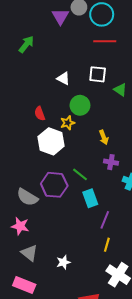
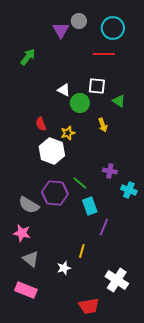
cyan circle: (102, 14) -> (113, 28), moved
green circle: (80, 105) -> (80, 103), moved
yellow arrow: (104, 137) -> (103, 125), moved
yellow line: (107, 245) -> (82, 251), moved

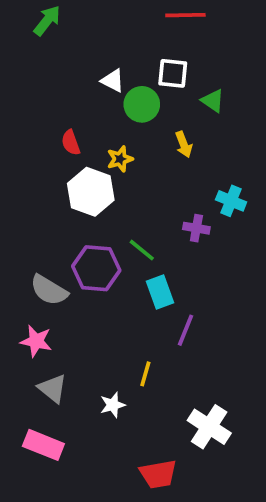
cyan cross: (129, 190) -> (231, 201), moved

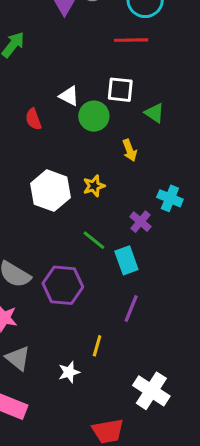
red semicircle: (71, 143) -> (33, 119), moved
yellow star: (120, 159) -> (94, 186), moved
purple cross: (196, 228) -> (140, 222), turned 30
purple hexagon: (96, 268) -> (63, 285), moved
cyan rectangle: (160, 292) -> (126, 260), moved

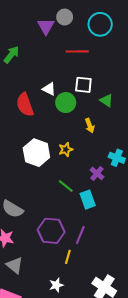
red line: (131, 40) -> (77, 51), moved
red semicircle: (33, 119) -> (25, 105), size x1.6
purple hexagon: (63, 285) -> (51, 231), moved
purple line: (131, 309) -> (80, 235), moved
white star: (69, 372) -> (56, 285), moved

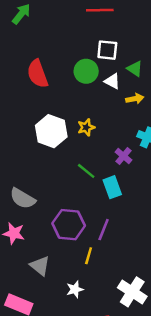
white triangle: (49, 89) -> (112, 81), moved
yellow arrow: (90, 125) -> (135, 99), moved, turned -80
gray triangle: (15, 265) -> (40, 266), moved

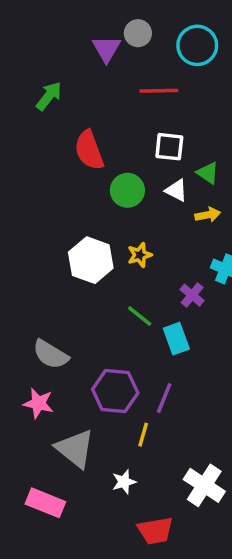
green circle: (86, 71) -> (127, 190), moved
red semicircle: (37, 74) -> (89, 150), moved
gray triangle: (40, 266) -> (75, 449), size x1.4

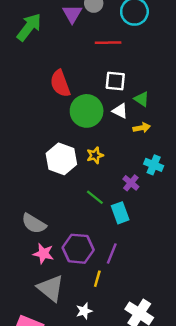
green arrow: (49, 96) -> (29, 27), moved, size x1.4
green circle: (127, 190) -> (87, 111), size x1.4
pink star: (38, 403) -> (43, 254), moved

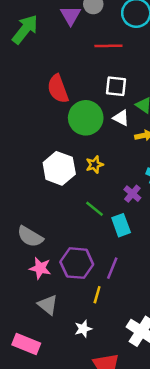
gray triangle: (51, 288) -> (48, 305), size x0.7

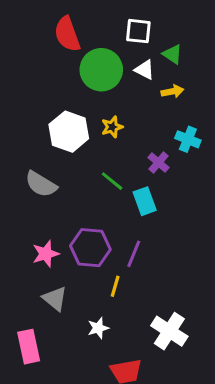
gray semicircle: (30, 237) -> (41, 184), moved
pink star: (40, 268) -> (46, 254), turned -30
pink rectangle: (26, 344) -> (29, 347), turned 56

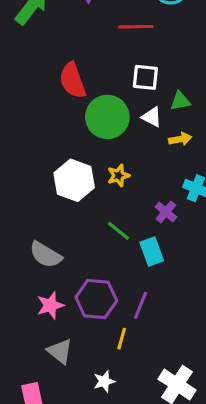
green triangle: (172, 54) -> (180, 101), turned -45
gray semicircle: (41, 184) -> (46, 255), moved

